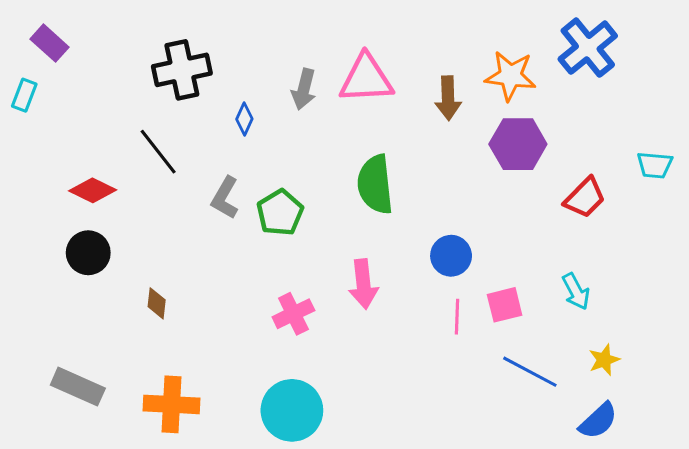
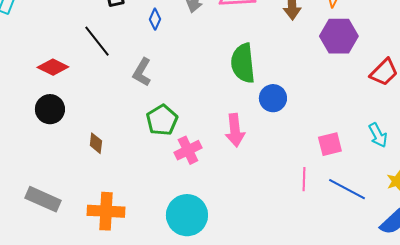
green pentagon: (280, 213) -> (162, 120), moved
blue circle: (451, 256) -> (273, 98), moved
pink line: (457, 317) -> (304, 179), moved

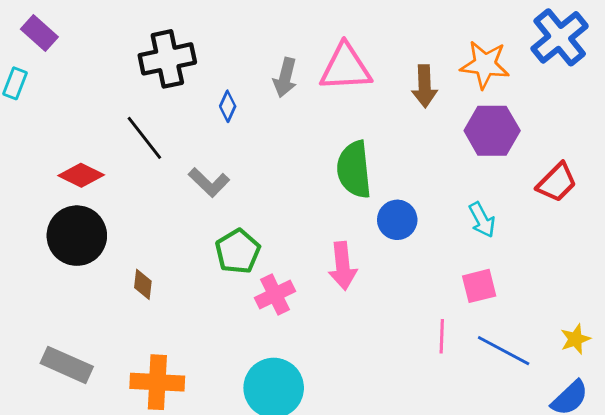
gray L-shape: (142, 72) -> (209, 182), turned -76
black circle: (50, 109) -> (77, 236), size x1.4
cyan arrow: (378, 135) -> (482, 220), moved

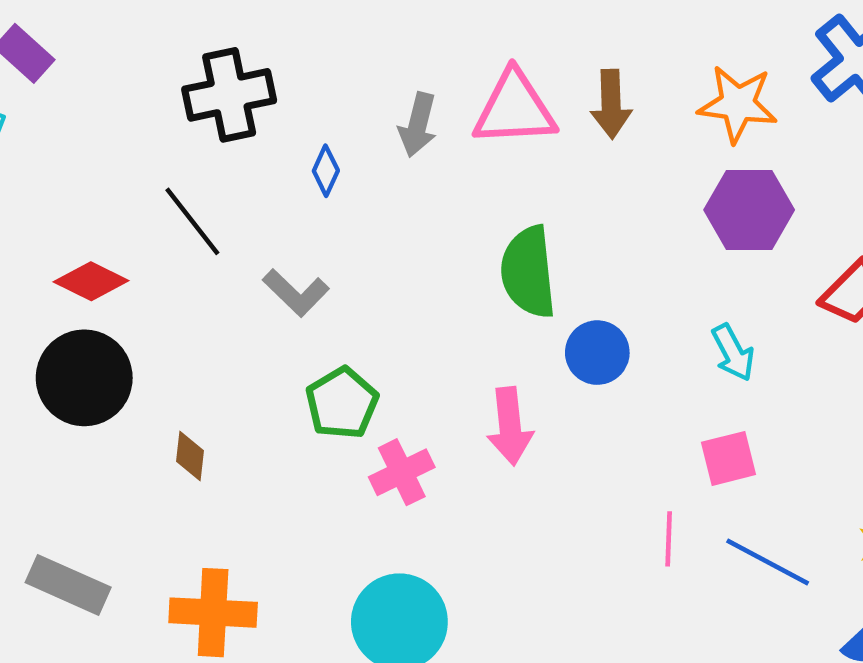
brown arrow: (425, 86) -> (611, 104), moved

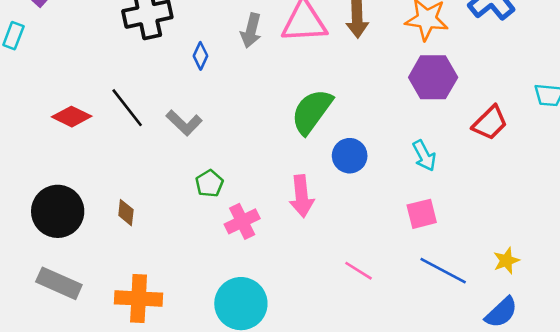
black line: (192, 221) -> (127, 108), moved
green semicircle: (528, 272) -> (312, 111), turned 42
black circle: (84, 378) -> (58, 211), moved
green pentagon: (342, 403) -> (209, 184), size x0.7
pink line: (669, 539) -> (358, 271), moved, turned -60

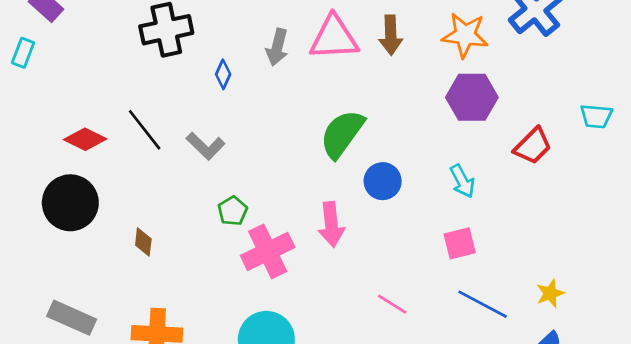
black circle: (58, 211) -> (70, 203), moved
pink cross: (242, 221) -> (268, 251), size x1.4

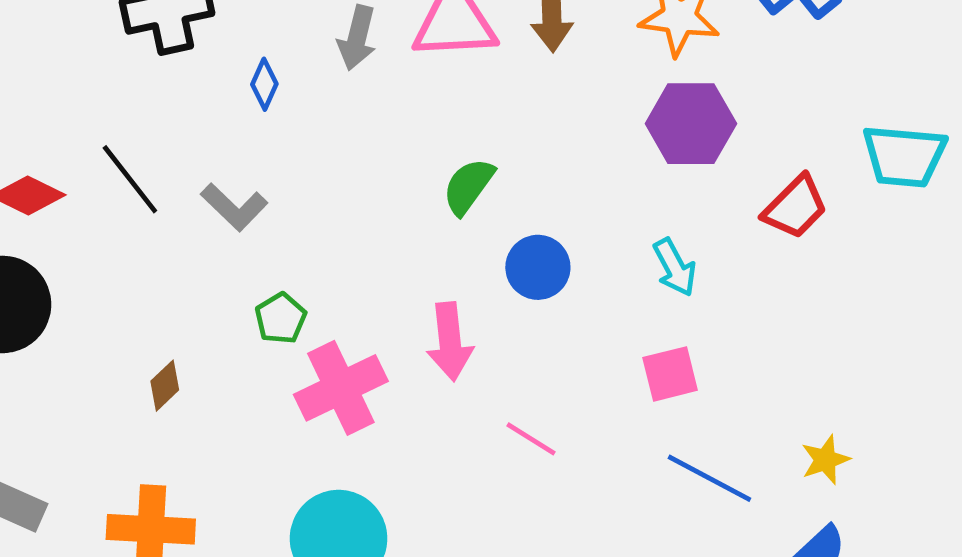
cyan trapezoid: (596, 116) -> (904, 156), size x1.5
green semicircle: (342, 134) -> (468, 186), size x0.7
brown diamond: (143, 242) -> (165, 386), moved, turned 40
pink line: (392, 304) -> (531, 439), moved

